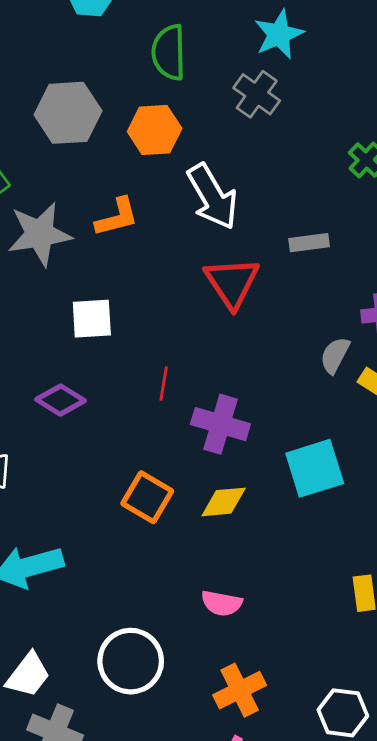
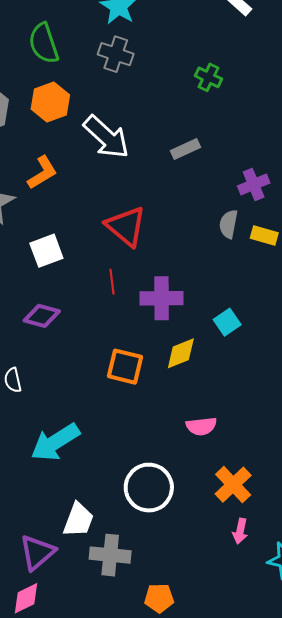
red triangle: (232, 282) -> (126, 226), moved
cyan square: (315, 468) -> (227, 322), moved, size x0.6

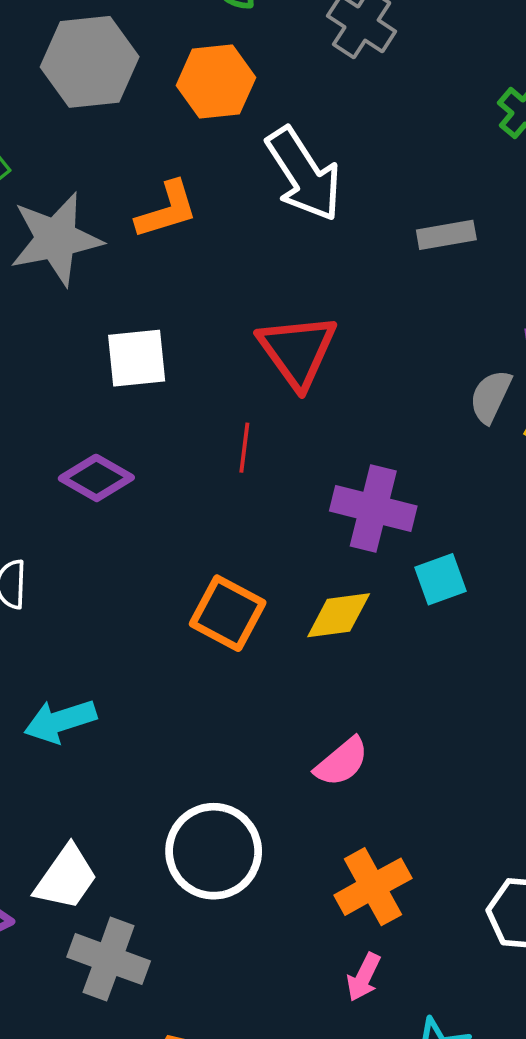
purple cross: (162, 298) -> (373, 509), moved
pink semicircle: (201, 426) -> (342, 762), turned -48
cyan arrow: (55, 442) -> (60, 721), size x0.7

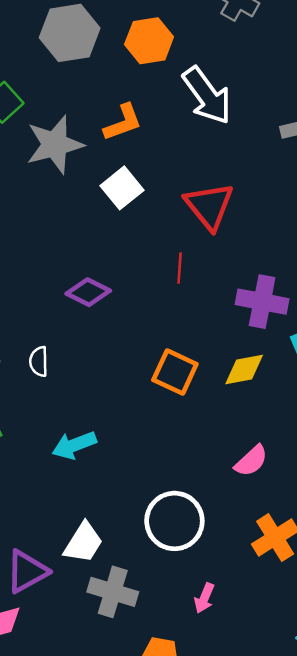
white square: (137, 358) -> (122, 188), moved, turned -30
pink arrow: (364, 977) -> (204, 598), moved

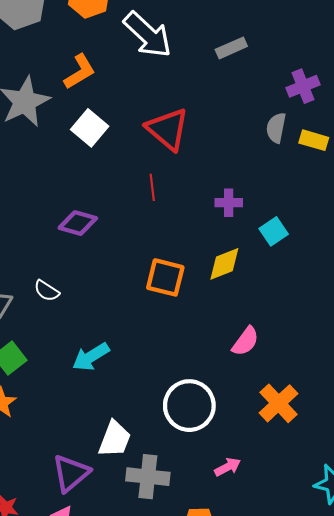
purple cross: (262, 302) -> (229, 203), size x0.6
white semicircle: (39, 362) -> (47, 291), turned -45
pink arrow: (204, 598) -> (228, 467), turned -130

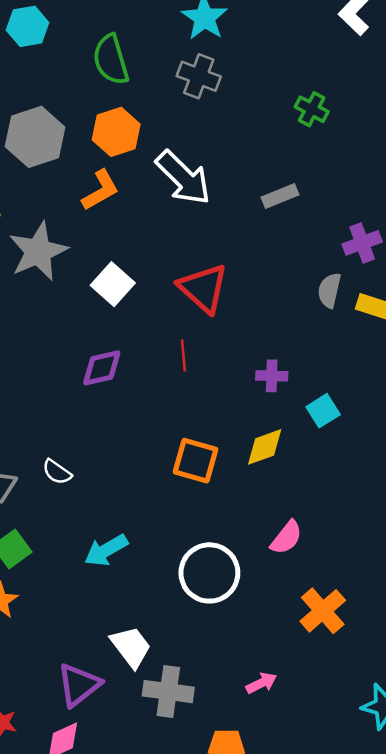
orange L-shape: (80, 72) -> (100, 190), moved
purple diamond: (78, 223) -> (102, 368), moved, turned -30
white circle: (189, 406) -> (209, 573), moved
white trapezoid: (115, 439) -> (131, 647), turned -60

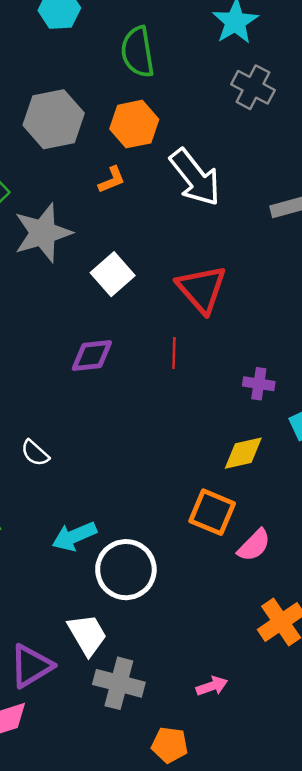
gray cross: (199, 76) -> (253, 87), moved
orange L-shape: (100, 190) -> (112, 180), size x0.7
orange square: (195, 461) -> (212, 512), moved
white circle: (209, 573) -> (126, 570), moved

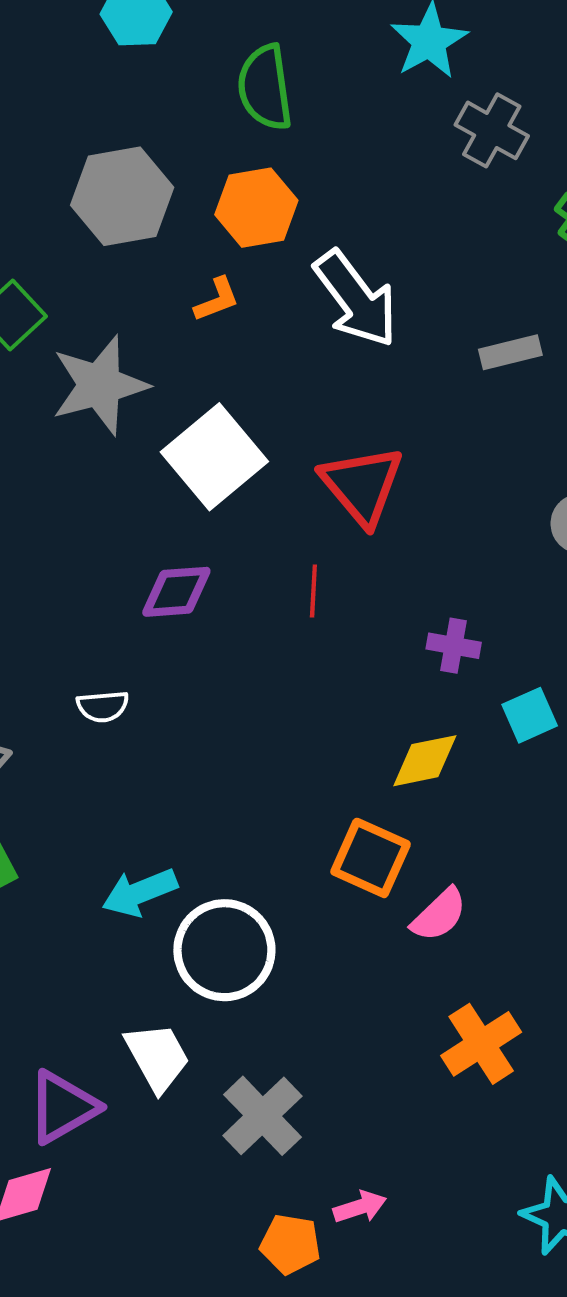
gray cross: (253, 87) -> (492, 130), moved
white square: (113, 274) -> (214, 457), size x1.4
white semicircle: (35, 453) -> (103, 706), moved, turned -48
gray cross: (119, 683) -> (263, 1116), moved, turned 30
pink arrow: (212, 686) -> (360, 1207), moved

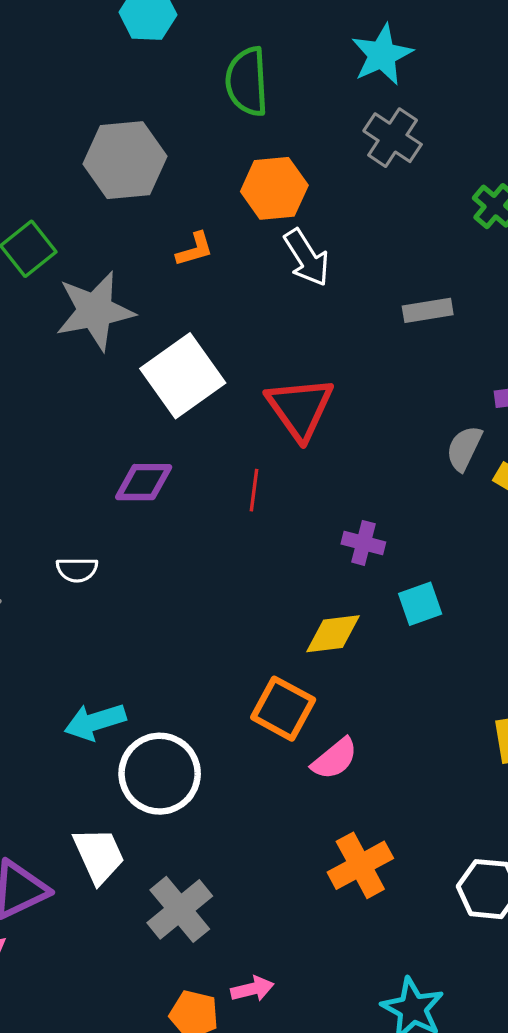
gray cross: (492, 130) -> (393, 138), moved
orange hexagon: (256, 208) -> (274, 188), moved
white arrow: (356, 299) -> (307, 258), size x0.7

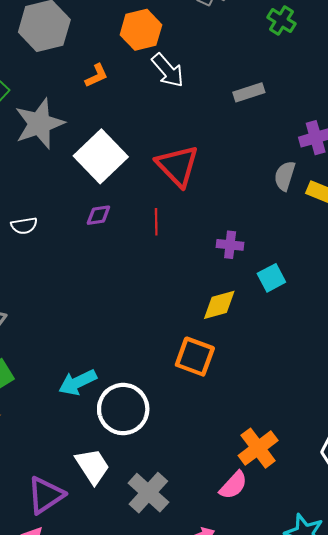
purple diamond: (144, 482) -> (98, 215), moved, size x0.7
white semicircle: (77, 570) -> (24, 226), moved
pink semicircle: (335, 759) -> (233, 485), moved

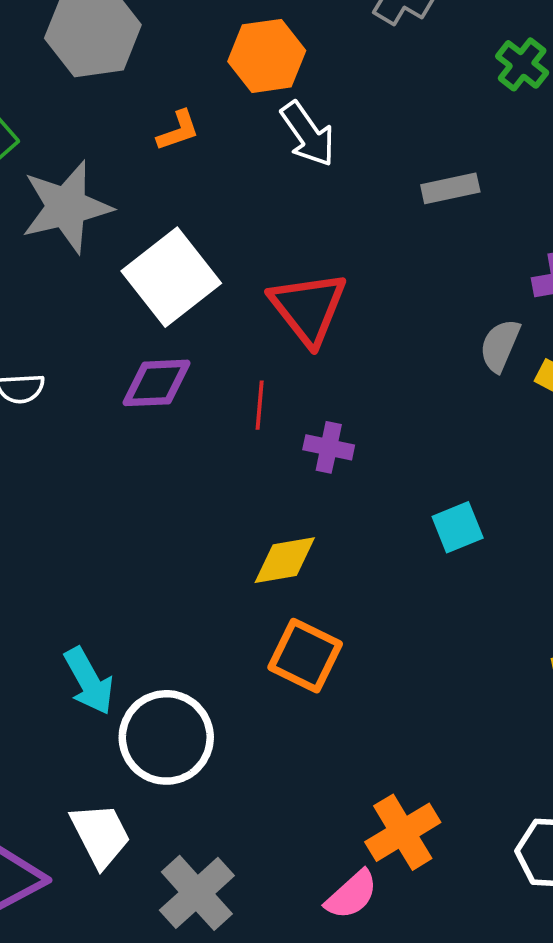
purple diamond: (98, 215) -> (156, 383), size x1.5
purple cross: (230, 245) -> (329, 447), moved
yellow diamond: (219, 305) -> (285, 560), moved
cyan arrow: (78, 382) -> (89, 681), turned -99

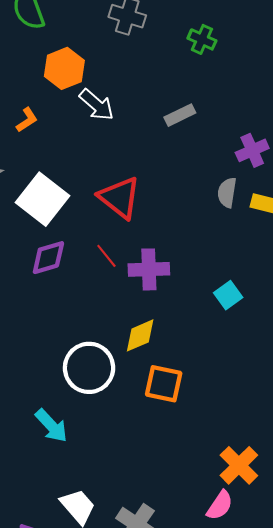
red line: (260, 405) -> (106, 256), turned -30
purple cross: (329, 447) -> (149, 269), size x1.5
white circle: (166, 737) -> (89, 368), moved

